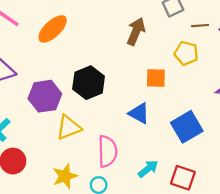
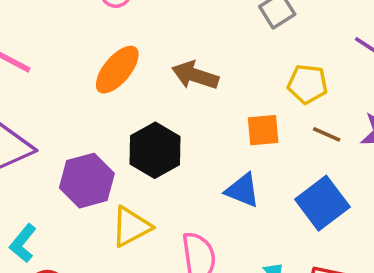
brown line: (200, 26) -> (327, 134), moved, turned 35
orange ellipse: (53, 29) -> (117, 70), moved
brown arrow: (136, 32) -> (195, 75), moved, turned -88

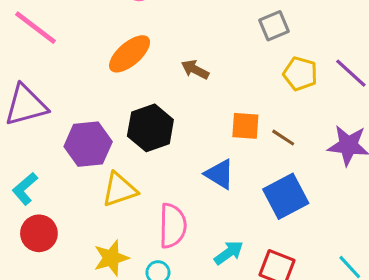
brown arrow: (195, 75) -> (195, 70), size x0.7
yellow pentagon: (308, 84) -> (300, 74), moved
brown line: (327, 134) -> (283, 138), moved

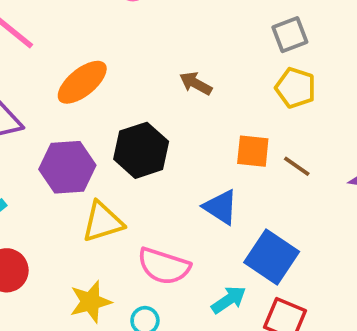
orange ellipse: (130, 54) -> (82, 82), moved
yellow pentagon: (300, 74) -> (296, 88), moved
blue square: (286, 196) -> (272, 257), moved, turned -30
pink semicircle: (173, 226) -> (164, 266), turned 105

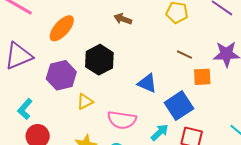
orange square: (253, 151) -> (202, 77), moved
yellow triangle: (103, 222) -> (85, 102), size x0.7
blue square: (272, 257) -> (179, 106), turned 32

